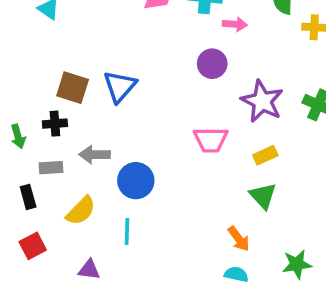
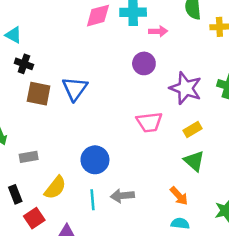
black cross: (55, 124) -> (24, 64), moved, turned 30
gray arrow: (95, 155) -> (122, 196), moved
black rectangle: (28, 197) -> (15, 194), moved
red square: (33, 246) -> (34, 218), moved

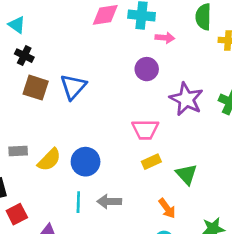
yellow rectangle: (192, 129) -> (151, 162), moved
yellow semicircle: (55, 188) -> (49, 160), moved

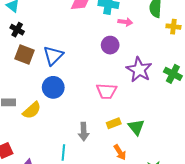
blue circle: (86, 162) -> (53, 87), moved
yellow rectangle: (151, 162) -> (114, 123), moved
gray arrow: (109, 201) -> (84, 132), moved, turned -96
cyan line: (78, 202) -> (63, 152), moved

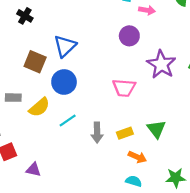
brown square: (24, 55) -> (35, 62), moved
yellow rectangle: (114, 123) -> (125, 133), moved
cyan line: (63, 152) -> (68, 120), moved, turned 49
orange arrow: (120, 152) -> (137, 157), turned -35

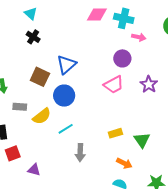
purple star: (161, 64) -> (149, 84), size x0.7
pink trapezoid: (124, 88) -> (114, 85), moved, turned -35
gray arrow: (97, 133) -> (80, 153), moved
yellow rectangle: (125, 133) -> (115, 133), moved

